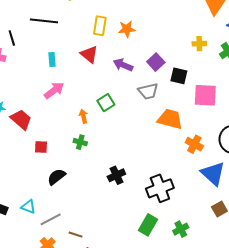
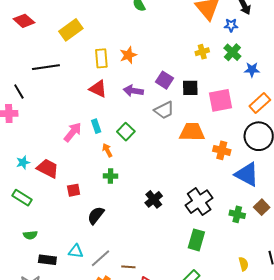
cyan rectangle: (52, 60) -> (96, 126), moved
green cross: (181, 229) -> (237, 214), moved, turned -35

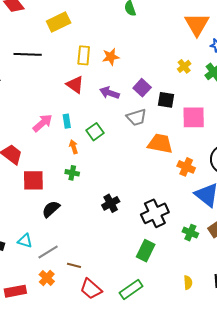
yellow cross: (202, 52) -> (184, 66), turned -32
red square: (74, 190) -> (33, 180), size x1.6

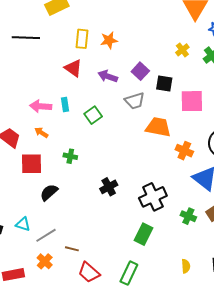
pink arrow: (43, 123) -> (41, 106), turned -135
orange arrow: (74, 147) -> (41, 133), moved, turned -40
green rectangle: (131, 290) -> (129, 273), turned -30

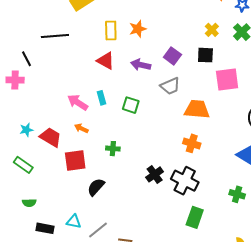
black square: (164, 83) -> (205, 55), moved
pink arrow: (41, 106) -> (78, 102), turned 35
green square: (93, 115) -> (131, 105), turned -30
orange cross: (184, 151) -> (192, 143), moved
black cross: (153, 197) -> (185, 181), moved, turned -32

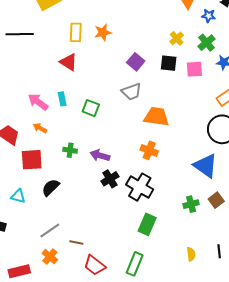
purple arrow: (141, 65) -> (100, 155), moved
pink square: (227, 80) -> (194, 69), moved, size x0.7
green cross: (237, 194) -> (191, 204), turned -35
cyan triangle: (74, 222) -> (18, 196), moved

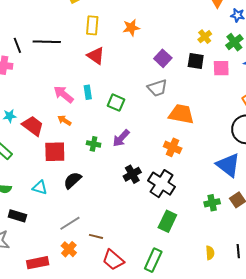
yellow rectangle: (76, 32) -> (92, 25), moved
black line: (20, 34) -> (47, 42), moved
purple arrow: (100, 155) -> (121, 138), moved, turned -66

